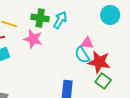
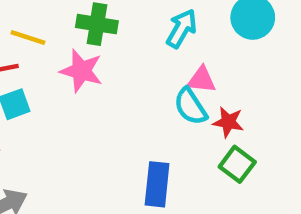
cyan arrow: (60, 20) -> (182, 29), moved
red star: (99, 62) -> (228, 122), size x0.6

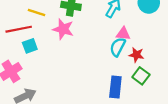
cyan semicircle: (190, 106) -> (118, 47), turned 60
blue rectangle: (157, 184) -> (115, 87), moved

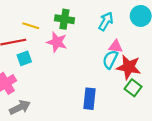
red star: (137, 55) -> (129, 67), size x1.6
blue rectangle: (115, 87) -> (90, 99), moved

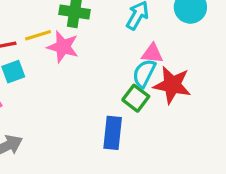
yellow line: (31, 26) -> (38, 35), moved, turned -35
green square: (133, 88) -> (136, 98), moved

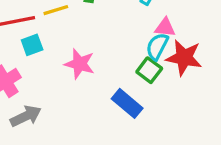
pink star: (63, 47) -> (80, 64), moved
blue rectangle: (113, 133) -> (127, 103), turned -56

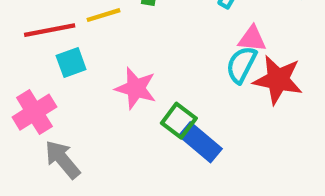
green square: (149, 70) -> (179, 121), moved
gray arrow: (26, 116) -> (62, 159), turned -104

